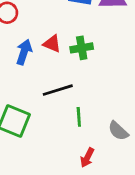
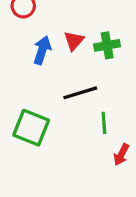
red triangle: (52, 44) -> (74, 41), turned 48
red arrow: (87, 158) -> (121, 155), moved

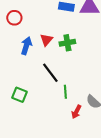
black line: (80, 93) -> (50, 73), turned 70
green square: (31, 128) -> (19, 95), size x0.7

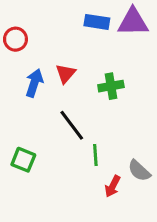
green cross: (67, 43) -> (111, 86), moved

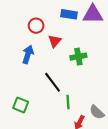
red circle: (15, 39) -> (36, 26), moved
red triangle: (66, 74) -> (55, 41), moved

